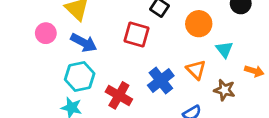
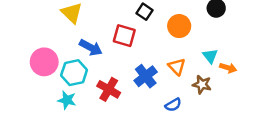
pink circle: (46, 33) -> (44, 62), moved, size x1.5
blue arrow: (84, 43) -> (91, 48), moved
cyan triangle: (224, 49) -> (210, 56), moved

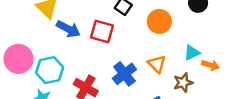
blue arrow: (91, 48) -> (68, 29), moved
cyan triangle: (210, 56) -> (192, 53), turned 42
brown star: (202, 85) -> (183, 83), turned -30

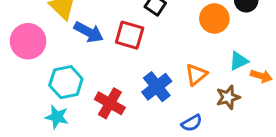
orange circle: (159, 22) -> (214, 18), moved
pink circle: (18, 59) -> (28, 41), moved
orange triangle: (157, 64) -> (196, 75), turned 36

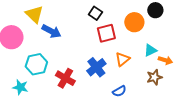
red square: (130, 35) -> (106, 33), moved, turned -30
brown star: (228, 97) -> (154, 77), moved
cyan star: (57, 117) -> (20, 87), moved

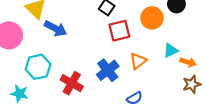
brown star: (154, 77) -> (192, 84), moved

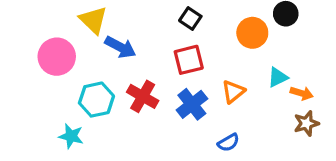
red square: (119, 31) -> (189, 60), moved
red cross: (72, 83) -> (143, 96), moved

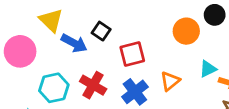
black square: (190, 18) -> (101, 31), moved

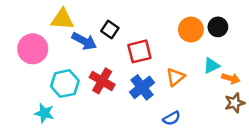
black circle: (215, 15) -> (218, 27), moved
yellow triangle: (51, 20) -> (62, 19), turned -40

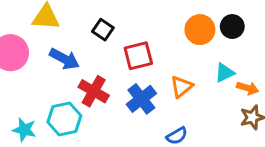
blue arrow: (84, 41) -> (64, 59), moved
cyan hexagon: (65, 84) -> (64, 119), moved

